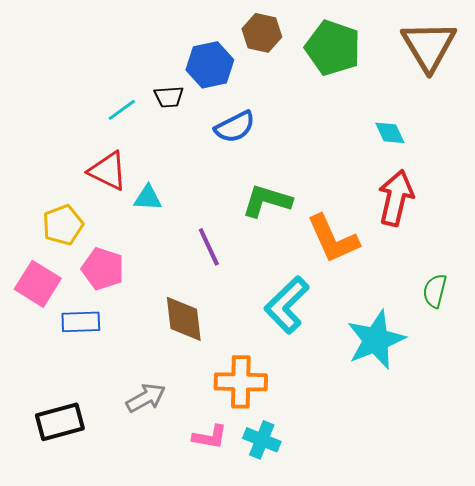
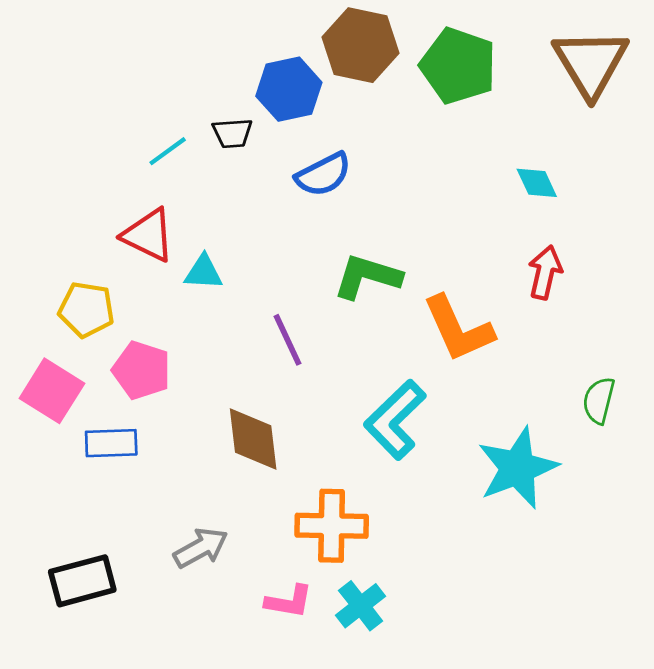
brown hexagon: (262, 33) -> (361, 45), size x1.4
red arrow: (396, 198) -> (545, 272), size x0.7
yellow pentagon: (63, 225) -> (86, 310), turned 30
cyan cross: (262, 440) -> (361, 606), turned 30

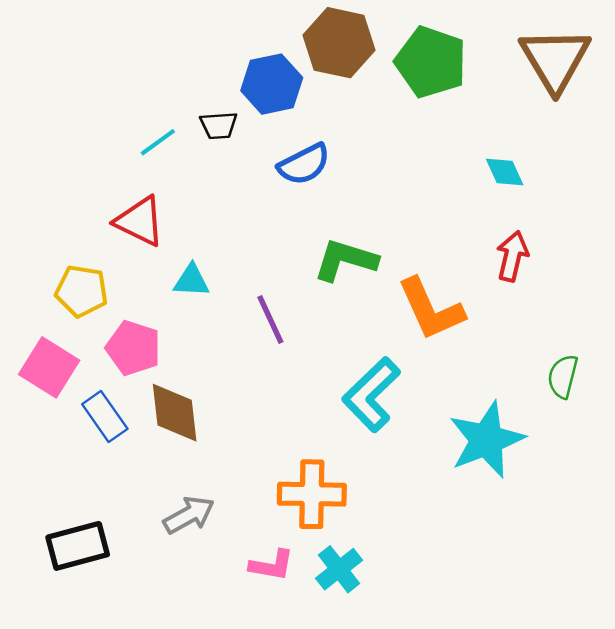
cyan triangle: (203, 272) -> (191, 281), moved
brown diamond: (253, 439) -> (175, 413), moved
blue rectangle: (111, 443) -> (105, 417), turned 57

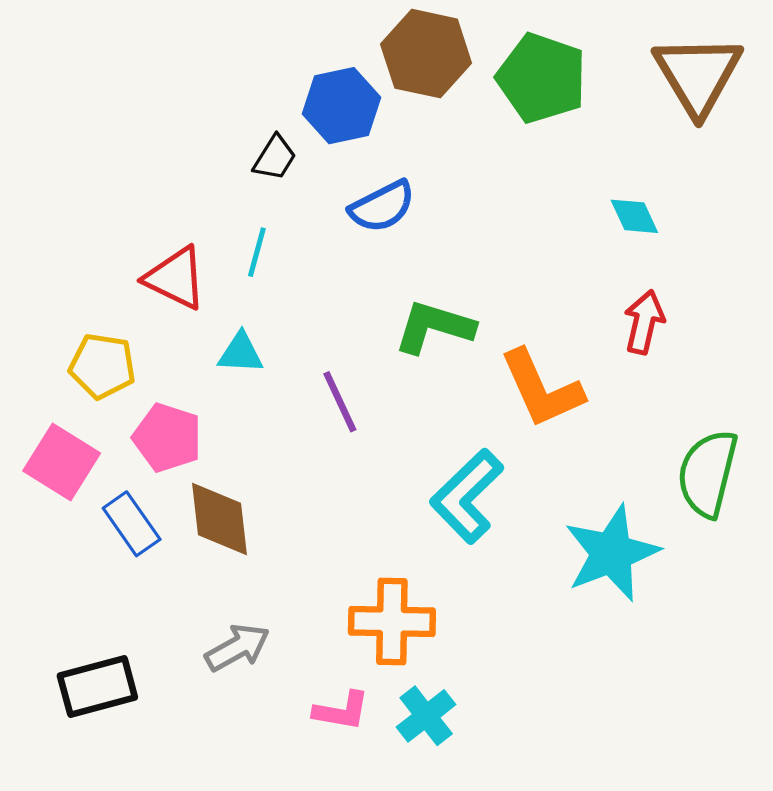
black trapezoid: (219, 125) -> (275, 158), turned -54
cyan line: (158, 142) -> (257, 252), moved, turned -39
green semicircle: (563, 376) -> (708, 473), size x1.6

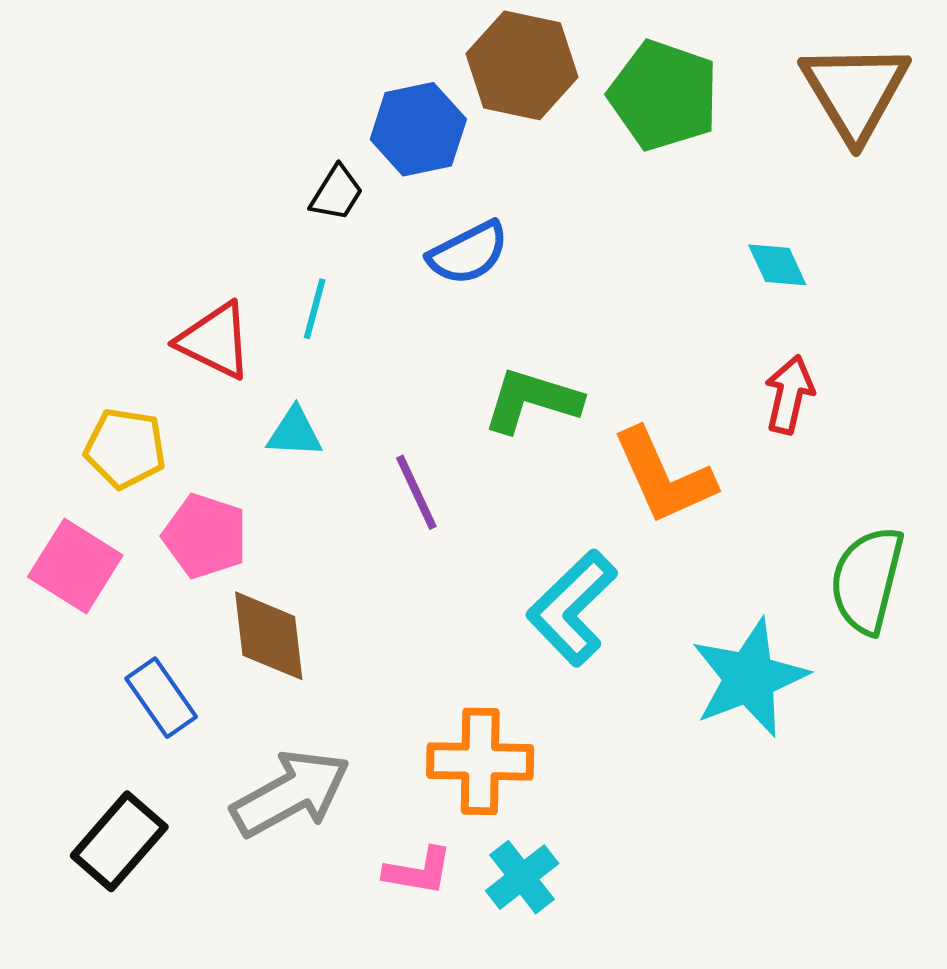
blue rectangle: (132, 524) -> (161, 698), moved
gray arrow: (237, 647) -> (291, 793), size x1.5
black rectangle: (97, 687) -> (119, 841), turned -34

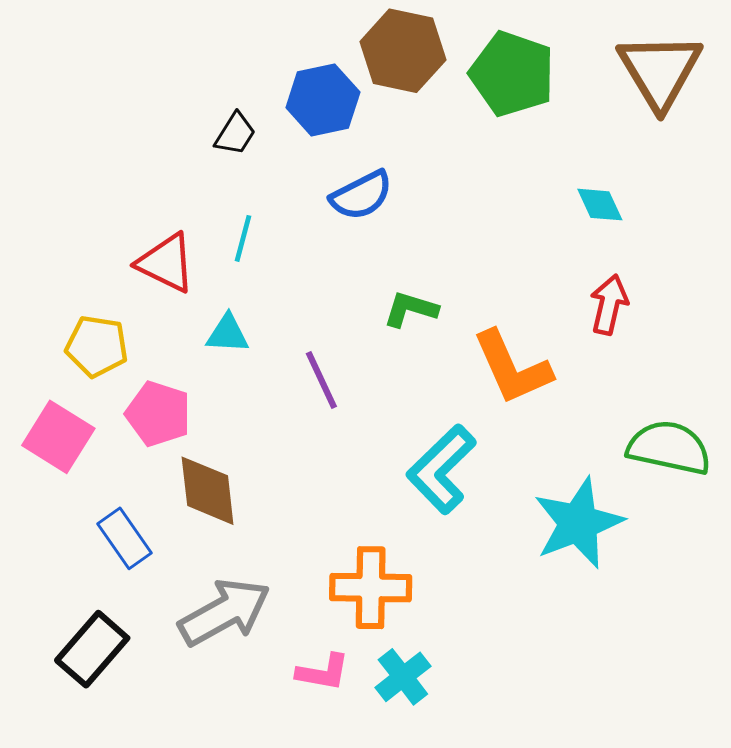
black trapezoid: (337, 193) -> (235, 134), moved
green L-shape: (532, 400) -> (411, 309), size x0.7
green semicircle: (867, 580) -> (669, 448), turned 88

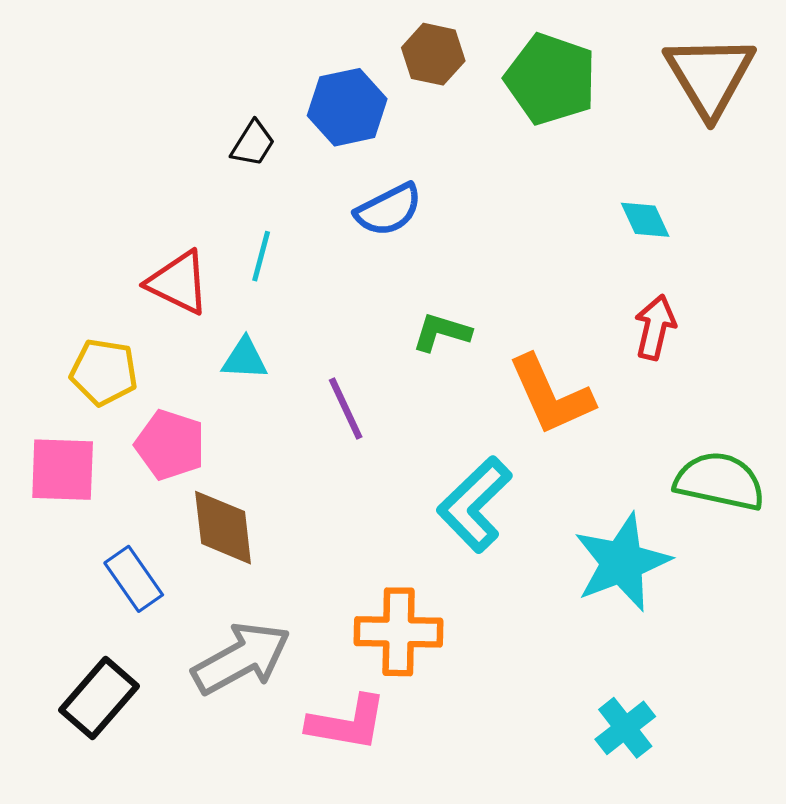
brown hexagon: (403, 51) -> (433, 54), size x0.7
pink square: (58, 437) -> (63, 470), turned -30
pink L-shape: (323, 672) -> (347, 723), size x1.4
cyan cross: (403, 677) -> (625, 728), moved

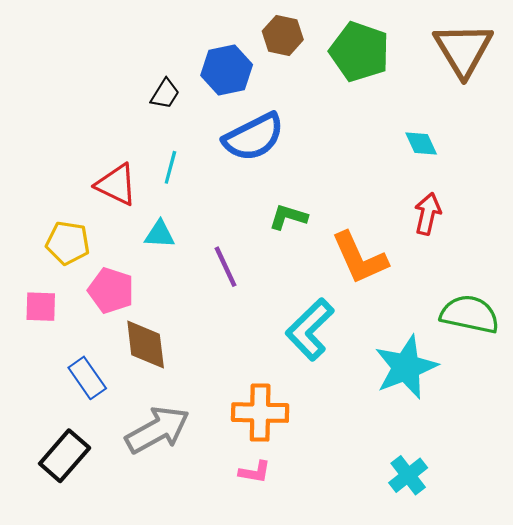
blue semicircle: (389, 210) -> (254, 137), size x1.4
pink square: (63, 470) -> (41, 307), size x0.7
pink L-shape: (347, 723) -> (255, 472), moved, size x0.6

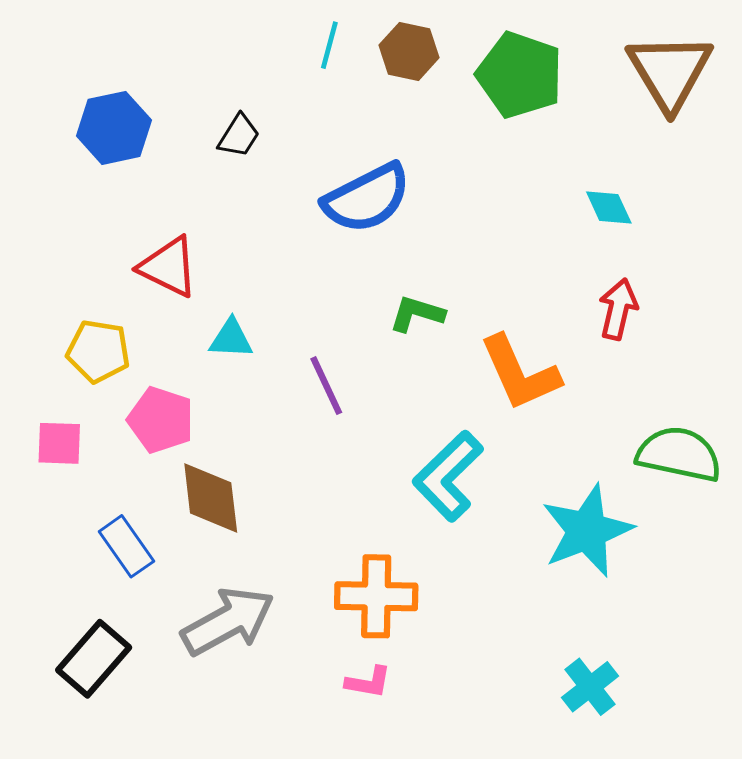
blue hexagon: (227, 70) -> (114, 128), moved
cyan line: (170, 167) -> (329, 45), moved

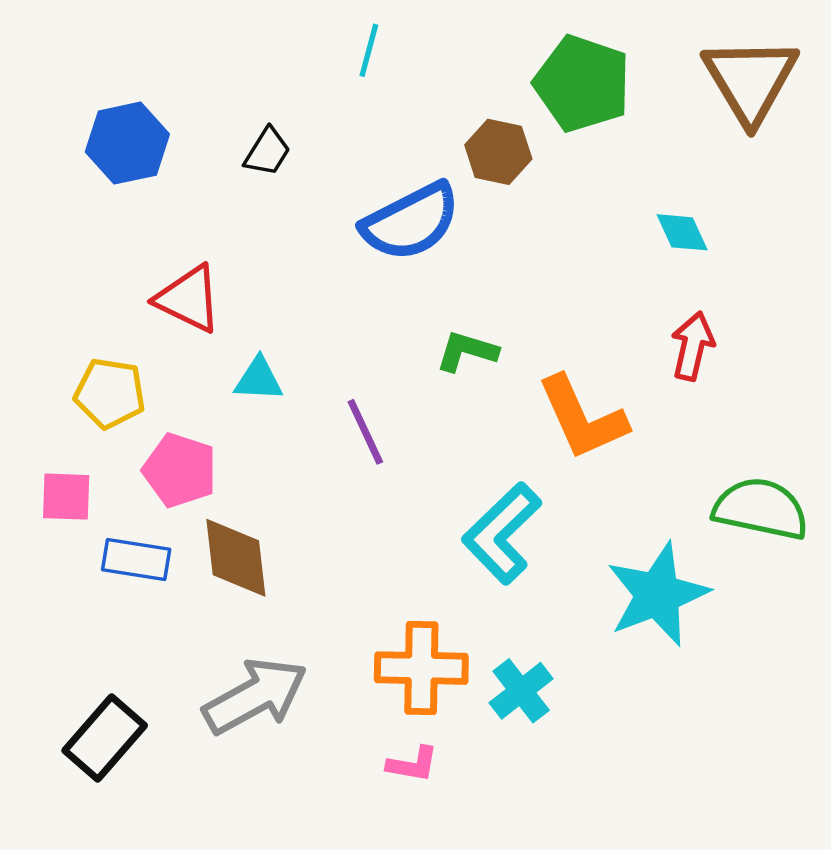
brown hexagon: (409, 51) -> (498, 152), moved
blue rectangle: (126, 546) -> (136, 560), moved, turned -46
cyan cross: (590, 687) -> (521, 691), moved

